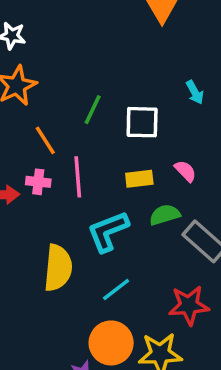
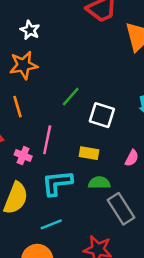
orange line: (45, 140) -> (18, 107), moved
pink semicircle: (185, 171) -> (132, 158), moved, turned 56
pink cross: (38, 182) -> (23, 156), moved

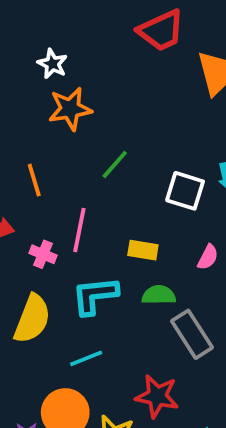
orange star: (23, 65) -> (70, 109), moved
white square: (102, 115) -> (185, 191), moved

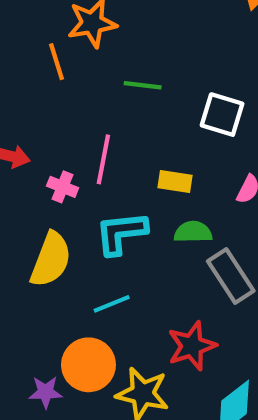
green line: (115, 164) -> (143, 85), turned 56
orange line: (34, 180) -> (56, 62), moved
red star: (157, 396) -> (192, 346), turned -30

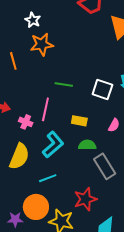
orange line: (56, 62) -> (13, 61), moved
green line: (143, 85) -> (64, 85), moved
cyan L-shape: (121, 233) -> (53, 145), turned 144

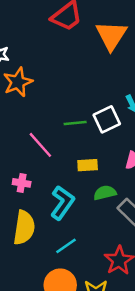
green line: (64, 85) -> (75, 123), moved
white square: (102, 89) -> (107, 119), turned -30
pink line: (45, 109) -> (40, 145), moved, turned -40

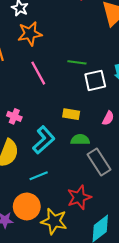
green line: (75, 123) -> (77, 62), moved
pink line: (40, 145) -> (38, 73), moved

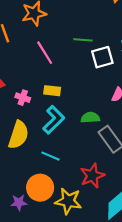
yellow rectangle: (71, 114) -> (52, 91), moved
cyan line: (39, 176) -> (51, 156), turned 48

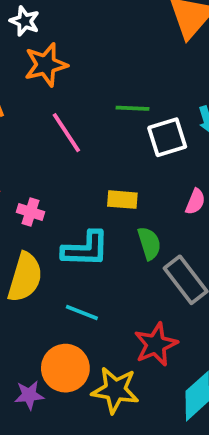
yellow rectangle: (52, 91) -> (122, 200), moved
green semicircle: (90, 118) -> (149, 243), turned 78
cyan L-shape: (54, 120) -> (86, 249), turned 48

